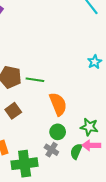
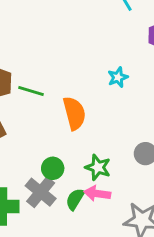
orange semicircle: (58, 104) -> (74, 113), moved
gray cross: (51, 150) -> (41, 192), size x1.5

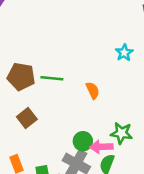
orange semicircle: (74, 113) -> (93, 90), size x0.6
pink arrow: (97, 194) -> (101, 147), moved

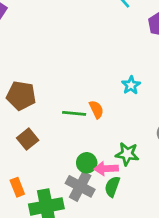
cyan star: (124, 53) -> (131, 85), moved
green line: (52, 78) -> (74, 113), moved

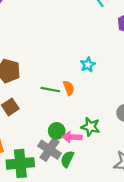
cyan star: (131, 85) -> (88, 65), moved
green semicircle: (112, 187) -> (67, 159), moved

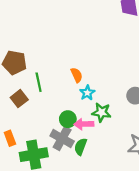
cyan star: (88, 65) -> (87, 93), moved
green line: (50, 90) -> (39, 82), moved, turned 72

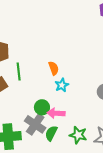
green star: (101, 112) -> (78, 135), moved

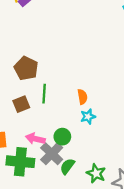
pink arrow: (56, 113) -> (35, 139), moved

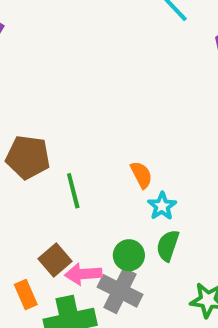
brown square: (21, 104) -> (55, 260), moved
green semicircle: (67, 166) -> (168, 246), moved

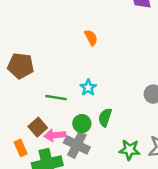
orange semicircle: (141, 175) -> (91, 38), moved
green line: (73, 191) -> (56, 98), moved, turned -66
cyan star: (162, 206) -> (88, 88), moved

